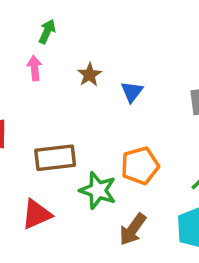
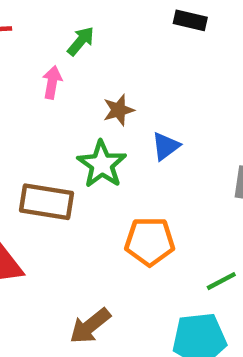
green star: (98, 190) -> (102, 164), moved
brown arrow: (133, 229) -> (90, 326), moved

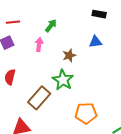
blue triangle: (166, 146) -> (96, 42), moved, turned 32
brown rectangle: (47, 202) -> (39, 98), turned -55

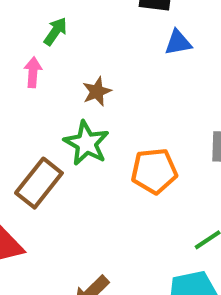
blue triangle: (96, 42) -> (178, 43), moved
orange pentagon: (86, 113) -> (154, 171), moved

